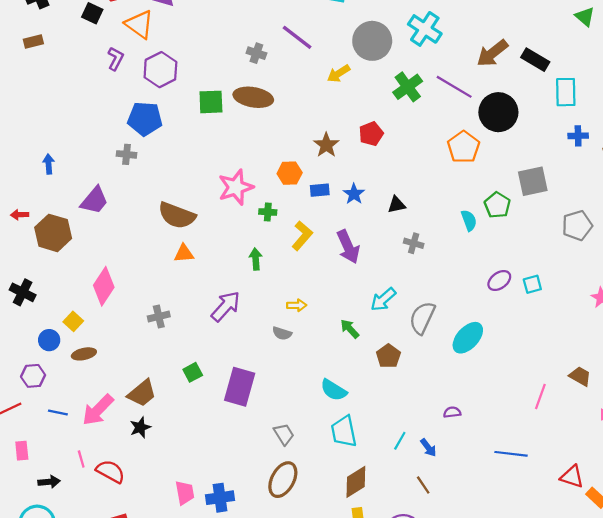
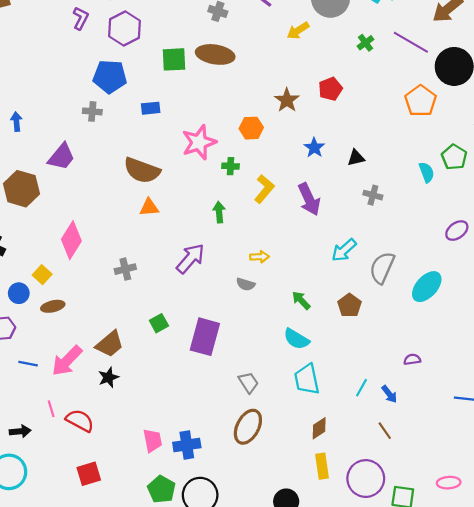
green cross: (408, 87) -> (366, 43), size x0.6
blue rectangle: (320, 190) -> (151, 108), moved
green arrow: (350, 329) -> (301, 300), moved
brown diamond: (356, 482) -> (319, 428), size x0.7

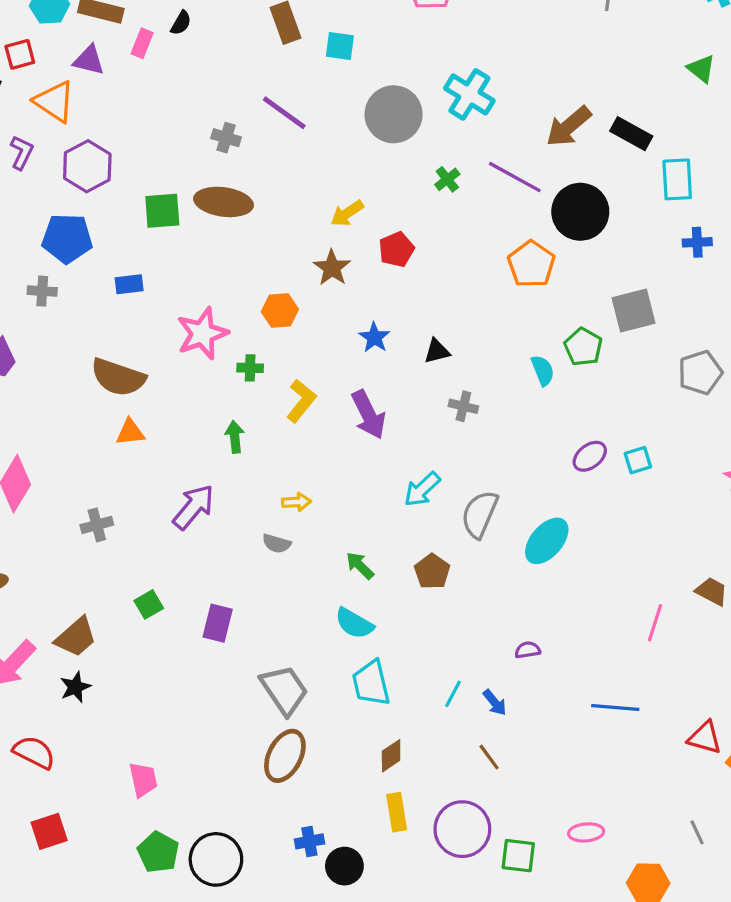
yellow arrow: (298, 31) -> (347, 213), moved
purple rectangle: (205, 337) -> (218, 623), size x0.7
gray trapezoid: (248, 383) -> (284, 690), size x1.6
blue cross: (187, 445) -> (309, 841), moved, size x0.7

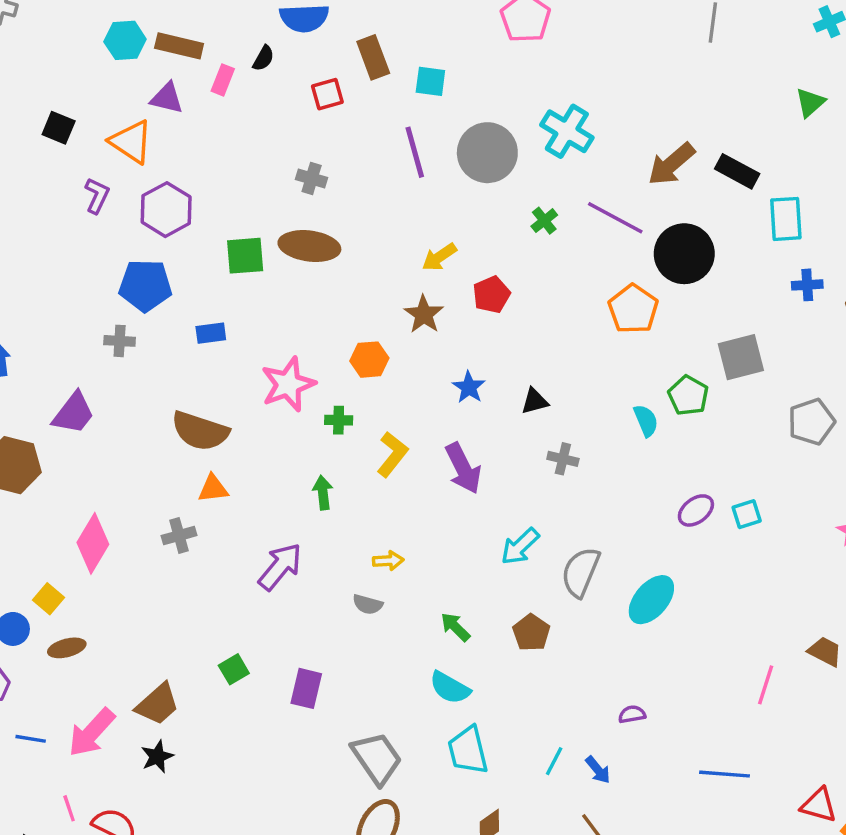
red square: (20, 54) -> (327, 94), moved
green triangle: (701, 69) -> (810, 103), turned 40
purple line: (284, 113) -> (415, 152), moved, turned 39
gray cross: (97, 525) -> (179, 536), moved

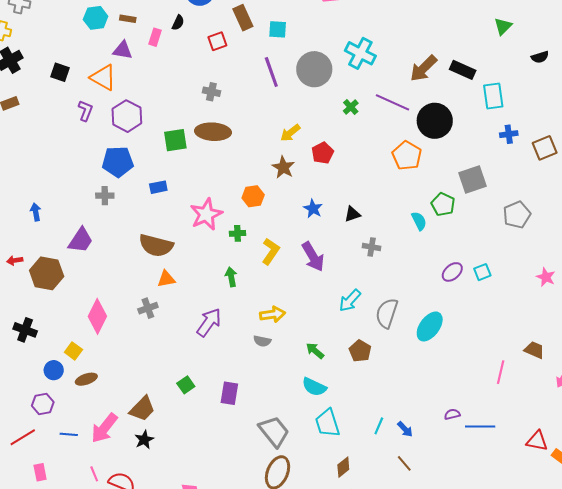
brown rectangle: (179, 46) -> (128, 19), size x0.6
yellow arrow: (388, 561) -> (273, 314), size x1.4
purple semicircle: (632, 714) -> (452, 414), moved

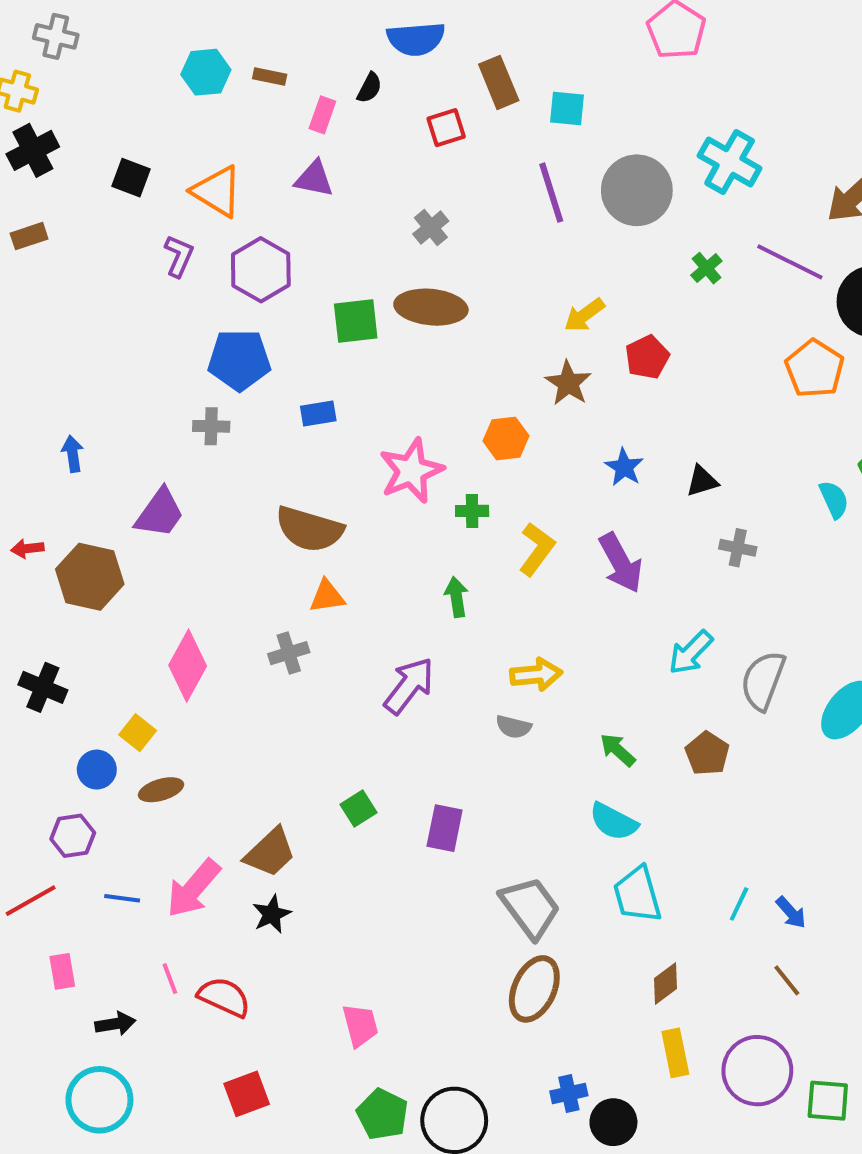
purple triangle: (123, 50) -> (314, 179), moved
gray cross: (211, 92) -> (431, 228), turned 36

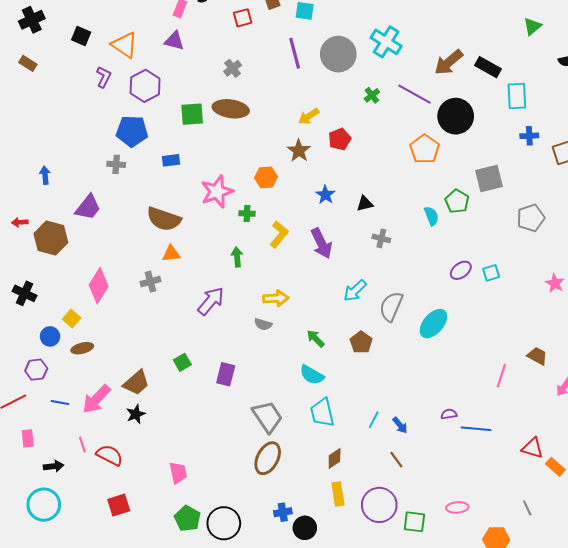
brown rectangle: (29, 236) -> (28, 63), turned 48

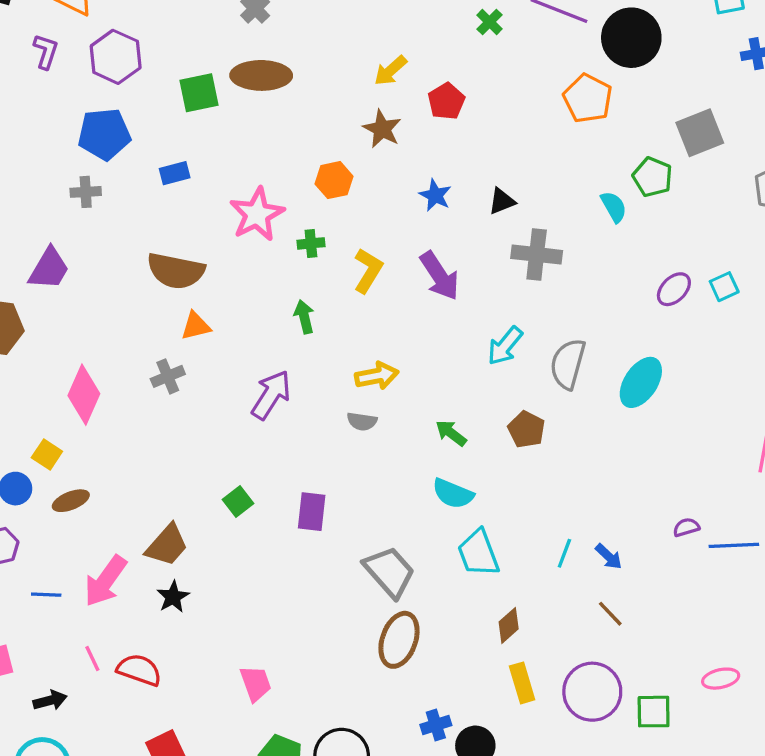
gray cross: (381, 238) -> (537, 254), size x1.6

